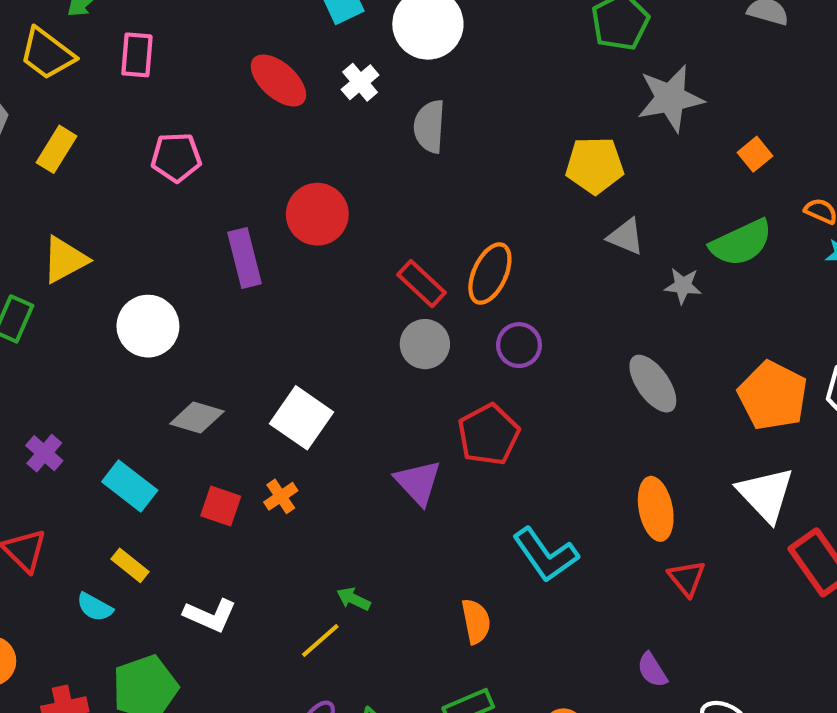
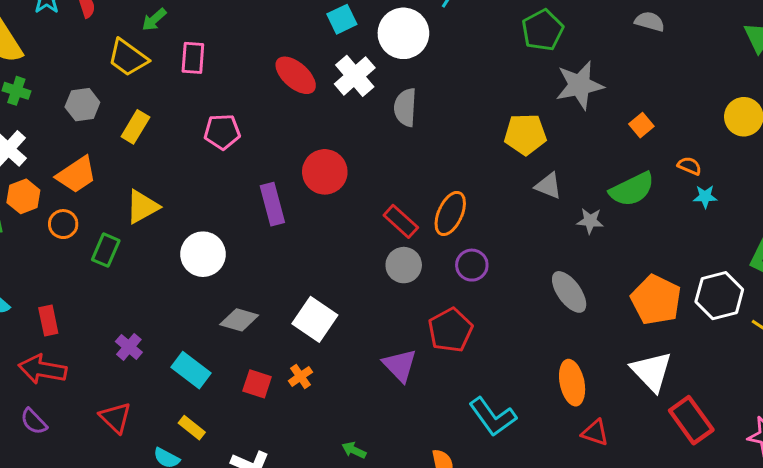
white cross: (360, 82) -> (355, 76), size x1.5
red triangle: (687, 578) -> (595, 433), turned -32

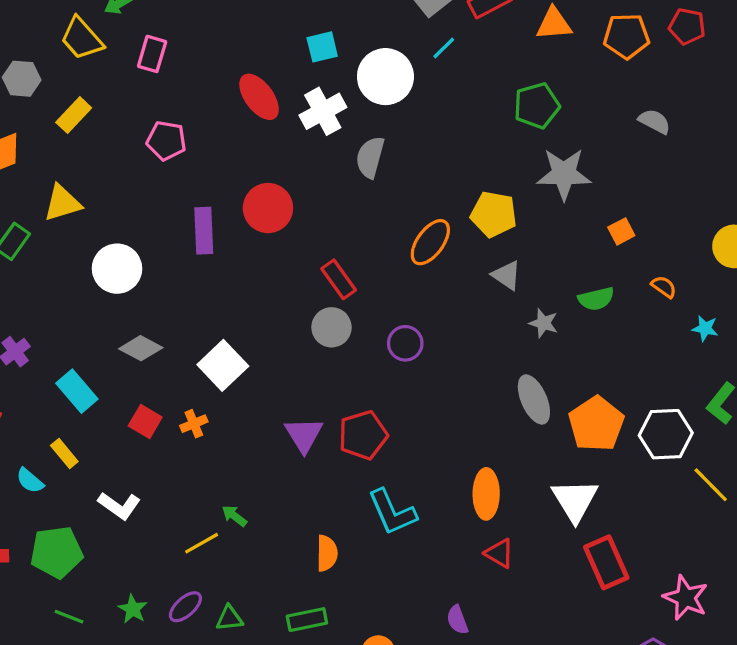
green semicircle: (632, 189) -> (596, 299), size x0.7
cyan star: (705, 197) -> (705, 328), moved
orange ellipse: (450, 213) -> (430, 242), moved
gray ellipse: (569, 292) -> (534, 399), moved
red pentagon: (450, 330) -> (363, 435), moved

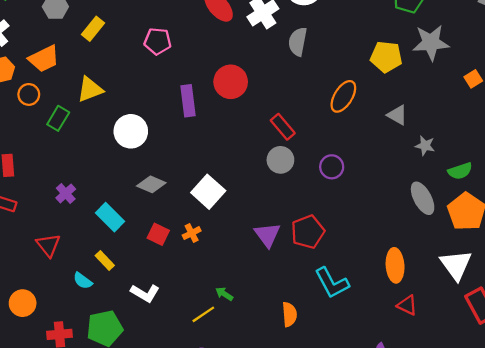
yellow pentagon: (494, 214) -> (386, 57), moved
green semicircle: (596, 299) -> (460, 171), moved

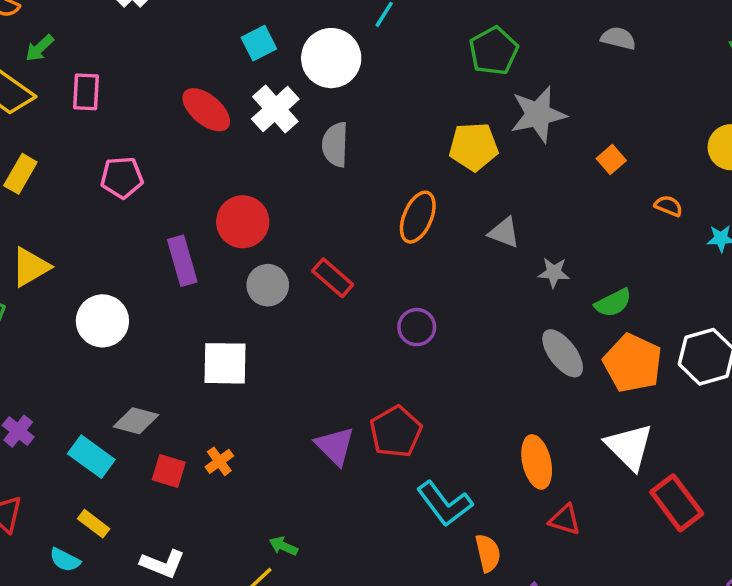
gray circle: (280, 160) -> (268, 285), moved
gray diamond: (151, 184) -> (136, 421), moved
white square: (208, 192) -> (225, 363), moved, turned -32
orange semicircle: (289, 314) -> (488, 553), moved

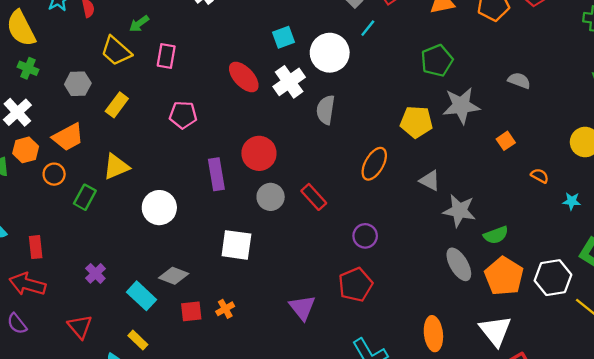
gray semicircle: (618, 38) -> (519, 81), moved
gray star: (554, 273) -> (459, 211), size x1.6
red pentagon: (396, 432) -> (356, 285), moved
red square: (169, 471) -> (191, 311), turned -30

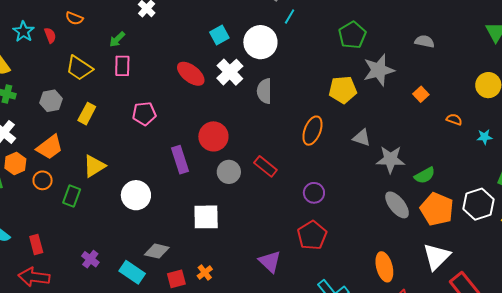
green arrow: (139, 24) -> (117, 39), moved
white triangle: (495, 331) -> (437, 257), turned 32

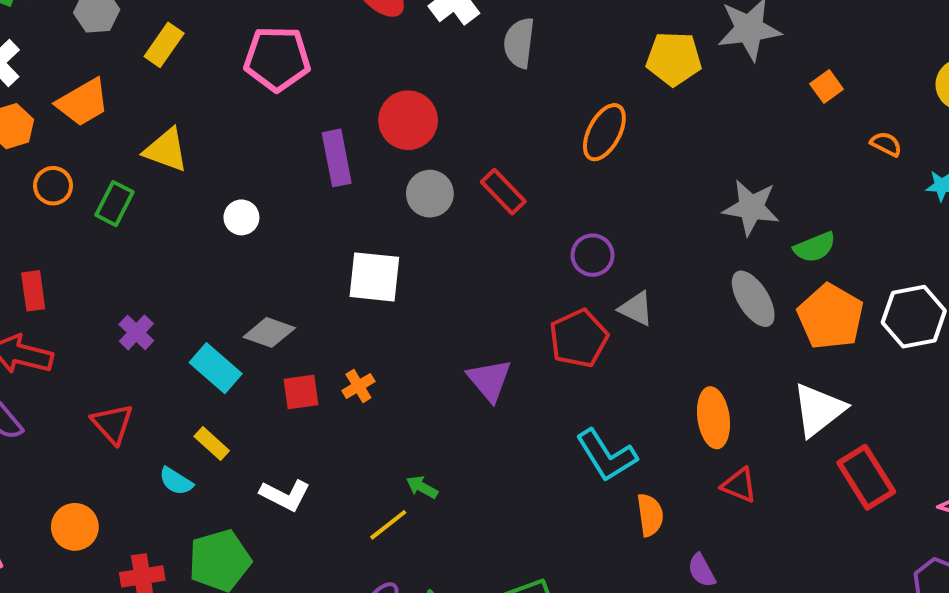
pink pentagon: (144, 114) -> (277, 59), size x1.4
gray triangle: (362, 138) -> (636, 309), moved
yellow triangle: (94, 166) -> (166, 150), turned 45
orange circle: (43, 180) -> (53, 186), moved
white circle: (136, 195) -> (241, 217), size x0.6

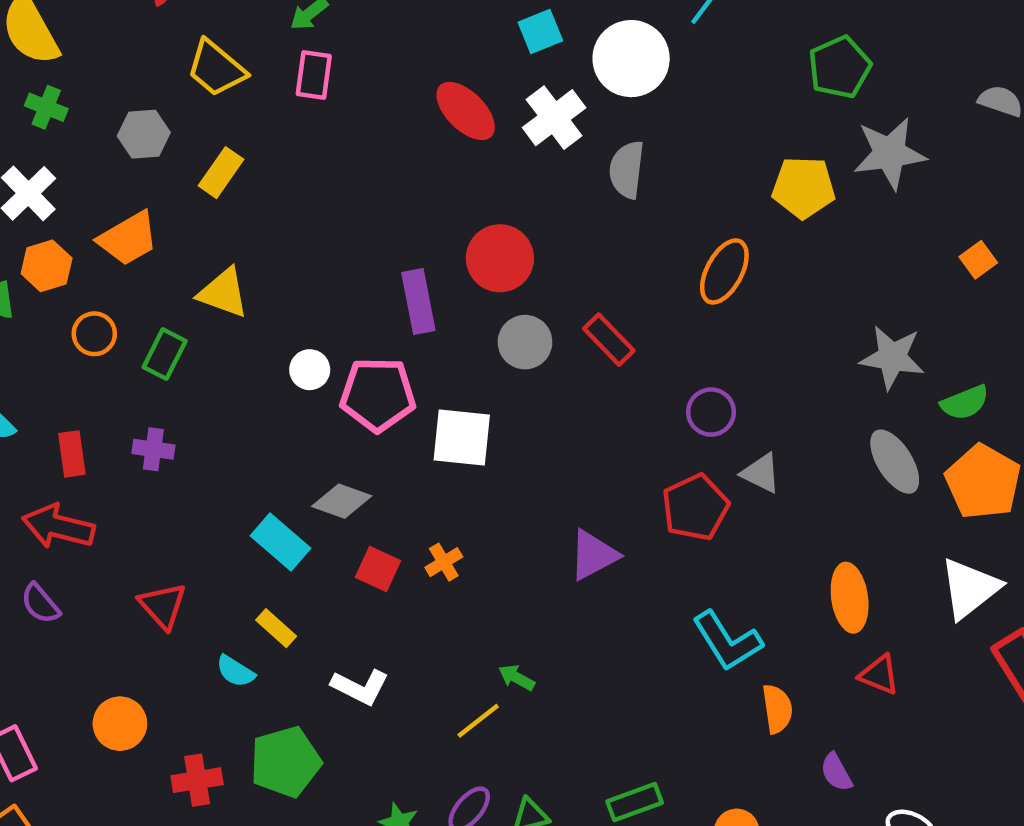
pink pentagon: (277, 59) -> (378, 394), moved
orange square: (827, 87) -> (978, 260), moved
purple cross: (136, 332) -> (153, 449), moved, turned -36
purple triangle: (489, 380) -> (593, 555), turned 42
red square: (301, 392) -> (378, 569), turned 33

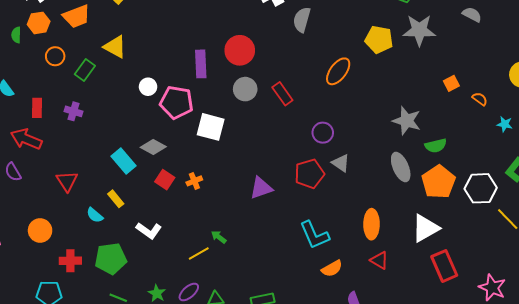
orange semicircle: (777, 709) -> (332, 268), turned 60

